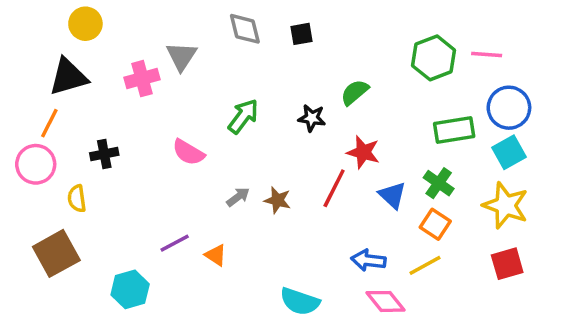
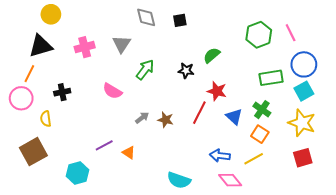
pink line: (487, 55) -> (291, 33), turned 60
gray triangle: (181, 56) -> (122, 44), moved

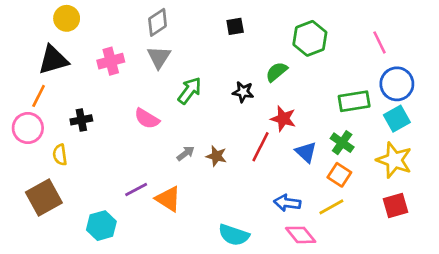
gray diamond: (146, 17) -> (158, 22), moved, turned 70
green hexagon: (259, 35) -> (310, 38), moved
orange triangle: (129, 153) -> (168, 199), size x1.5

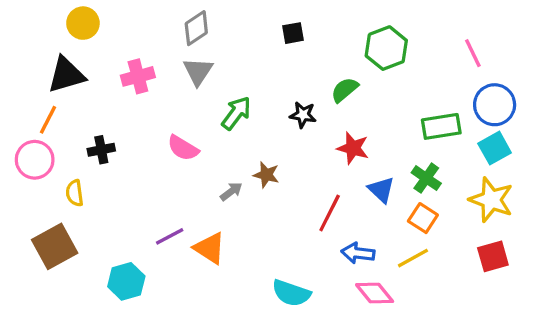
red line: (260, 147) -> (330, 213), moved
brown star: (216, 156) -> (266, 175), moved

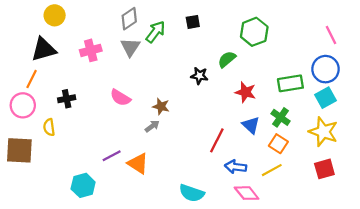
pink line: (473, 53) -> (331, 35), moved
green arrow: (236, 113) -> (155, 32), moved
red star: (353, 148) -> (245, 92), moved
brown star: (266, 175) -> (161, 106), moved
brown square: (55, 246) -> (19, 150), moved, turned 32

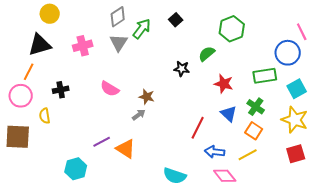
black square: (193, 22) -> (176, 20), turned -32
blue circle: (326, 69) -> (288, 53), moved

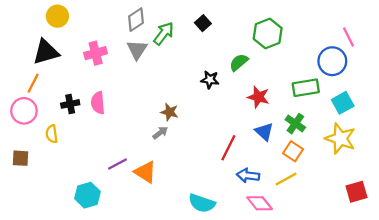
pink semicircle: (110, 89) -> (98, 103), moved, turned 54
brown square: (18, 137) -> (20, 158), size x0.6
red square: (296, 154) -> (357, 192), moved

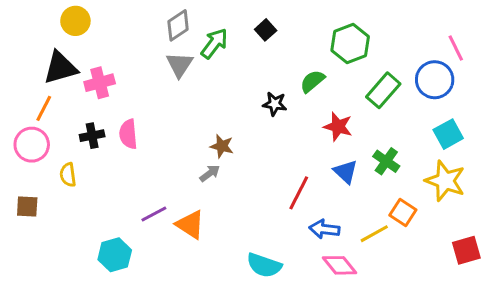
pink cross: (96, 53) -> (100, 83), moved
green rectangle: (306, 88) -> (383, 90), moved, turned -40
orange square: (293, 151) -> (403, 213), moved

